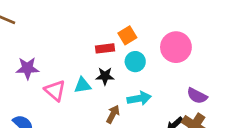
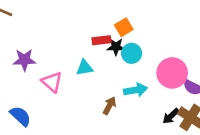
pink circle: (176, 47) -> (172, 73), moved
black star: (105, 76) -> (116, 47), moved
cyan triangle: (83, 85) -> (85, 68), moved

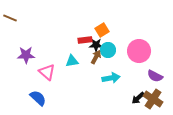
pink circle: (172, 73) -> (139, 51), moved
brown arrow: (109, 106) -> (96, 57), moved
blue semicircle: (20, 116) -> (38, 98), moved

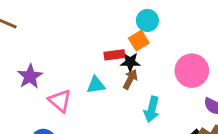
cyan circle: (108, 50) -> (147, 20), moved
purple star: (26, 55) -> (30, 76), turned -30
cyan arrow: (111, 78) -> (152, 109), turned 114

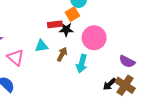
pink circle: (192, 71) -> (94, 38), moved
brown arrow: (130, 79) -> (62, 54), moved

